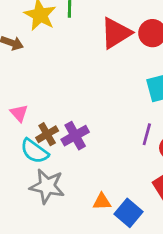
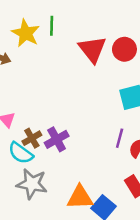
red triangle: (116, 33) -> (92, 49), turned -36
orange triangle: (102, 202) -> (80, 197), size x1.6

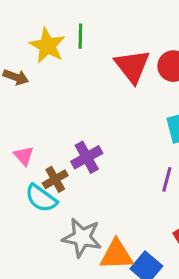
purple cross: (57, 139) -> (87, 157), moved
gray star: (32, 184) -> (82, 238), moved

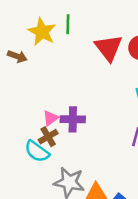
pink triangle: (24, 156) -> (51, 118), moved, turned 35
purple cross: (87, 157) -> (73, 119), turned 30

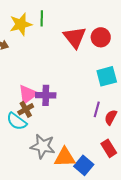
yellow star: (42, 32) -> (21, 24), turned 30
pink triangle: (51, 118) -> (28, 94), size x1.5

